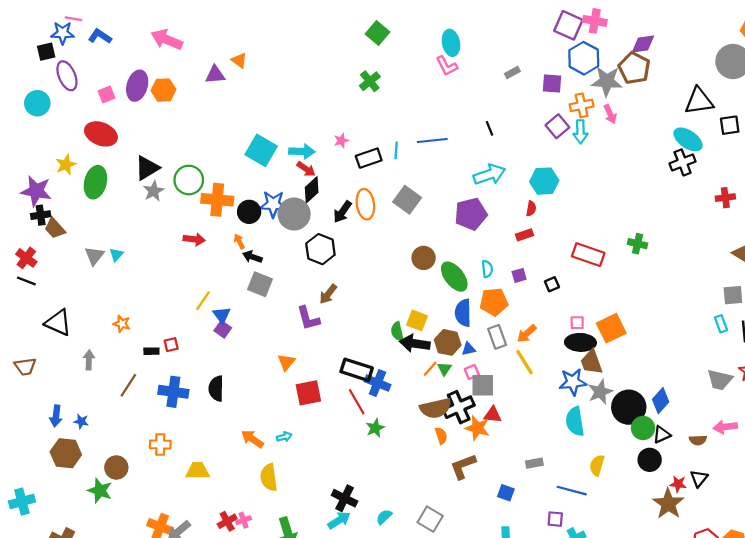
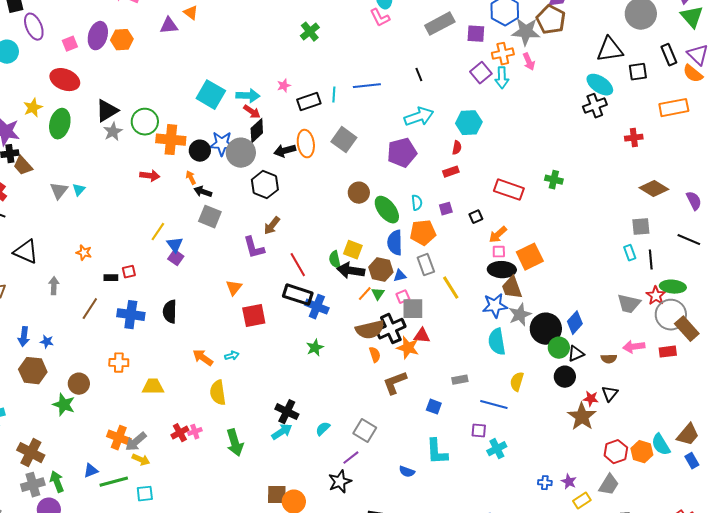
gray rectangle: (512, 72) -> (440, 24), size x2.0
black arrow: (342, 212) -> (285, 151), turned 40
orange arrow: (527, 334) -> (498, 235), moved
red line: (357, 402) -> (298, 265), moved

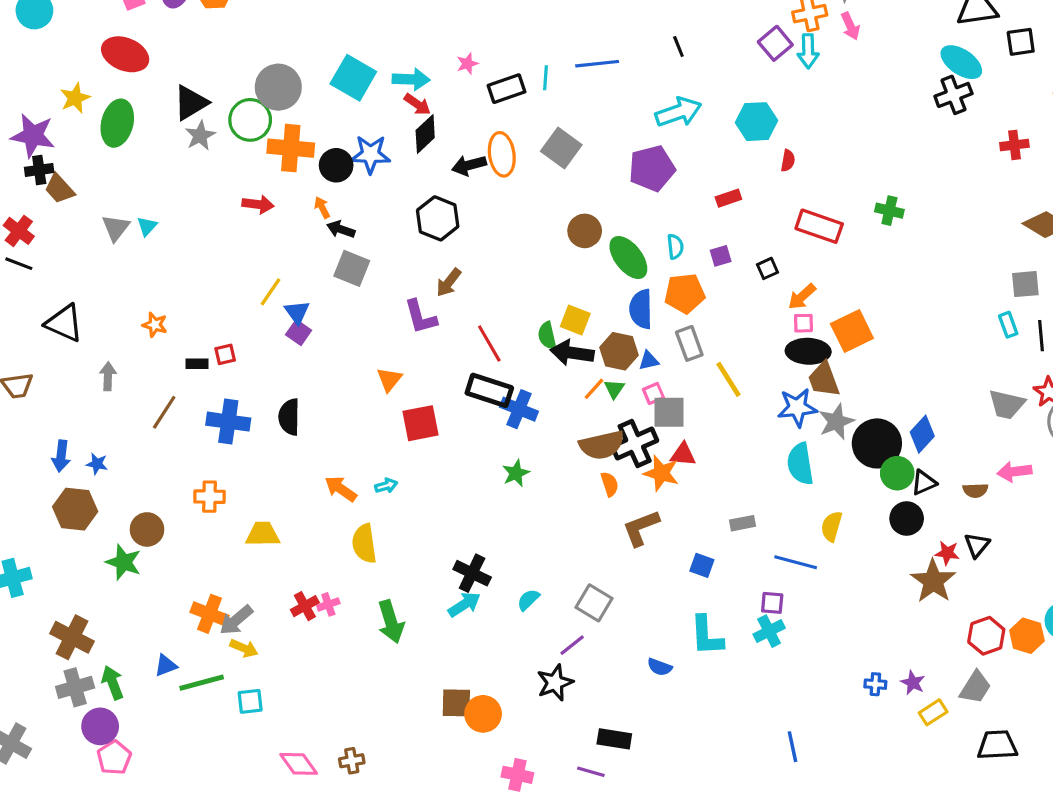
red semicircle: (457, 148) -> (788, 161), moved
gray circle: (241, 153) -> (278, 87), moved
cyan cross: (497, 449) -> (769, 631), moved

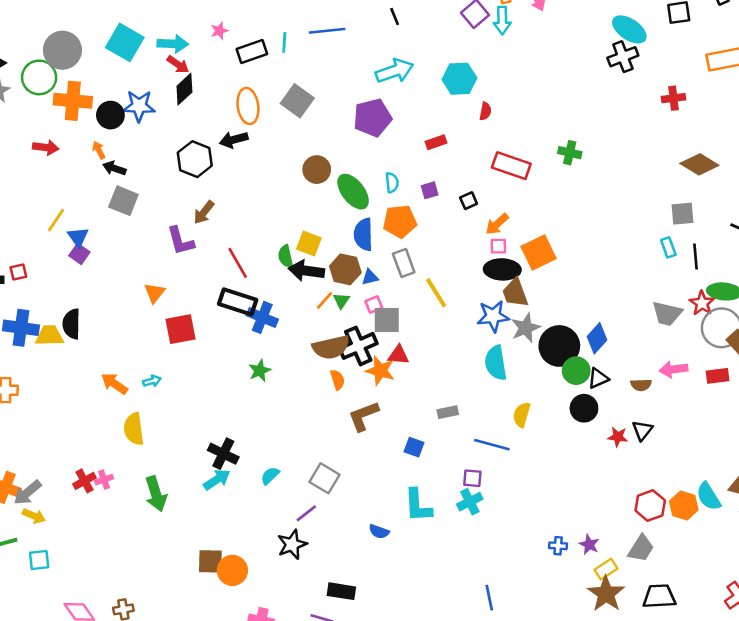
black arrow: (469, 165) -> (234, 140), moved
yellow trapezoid: (263, 534) -> (49, 336), moved
brown star: (933, 581) -> (606, 594), moved

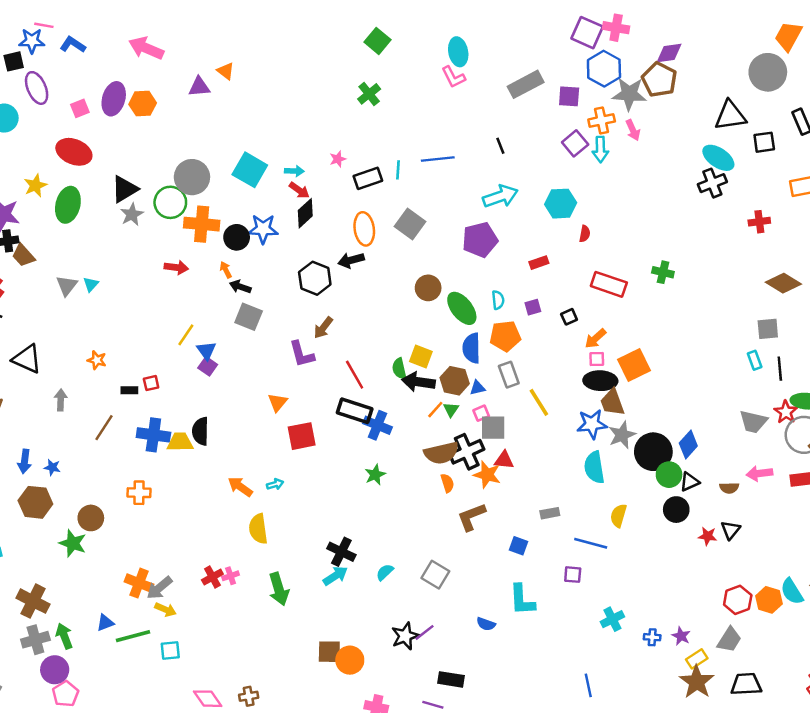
cyan arrow: (173, 44) -> (294, 171), size x0.7
cyan cross: (470, 502) -> (612, 619), moved
purple line: (306, 513) -> (424, 632), moved

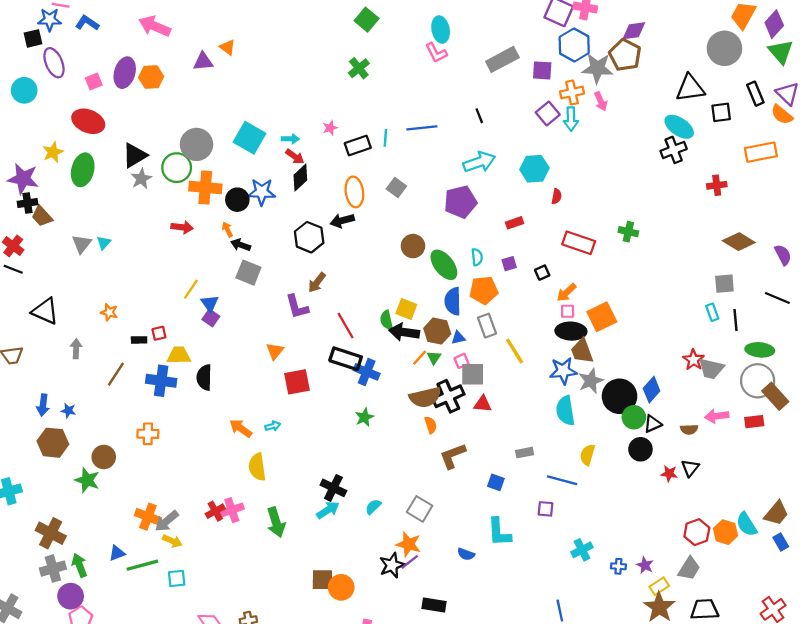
gray square: (410, 224) -> (396, 188), size x0.7
red star: (786, 412) -> (694, 360), moved
yellow trapezoid: (180, 442) -> (179, 355), moved
orange star: (487, 475) -> (409, 544), moved
pink cross: (231, 576) -> (232, 510), size x1.5

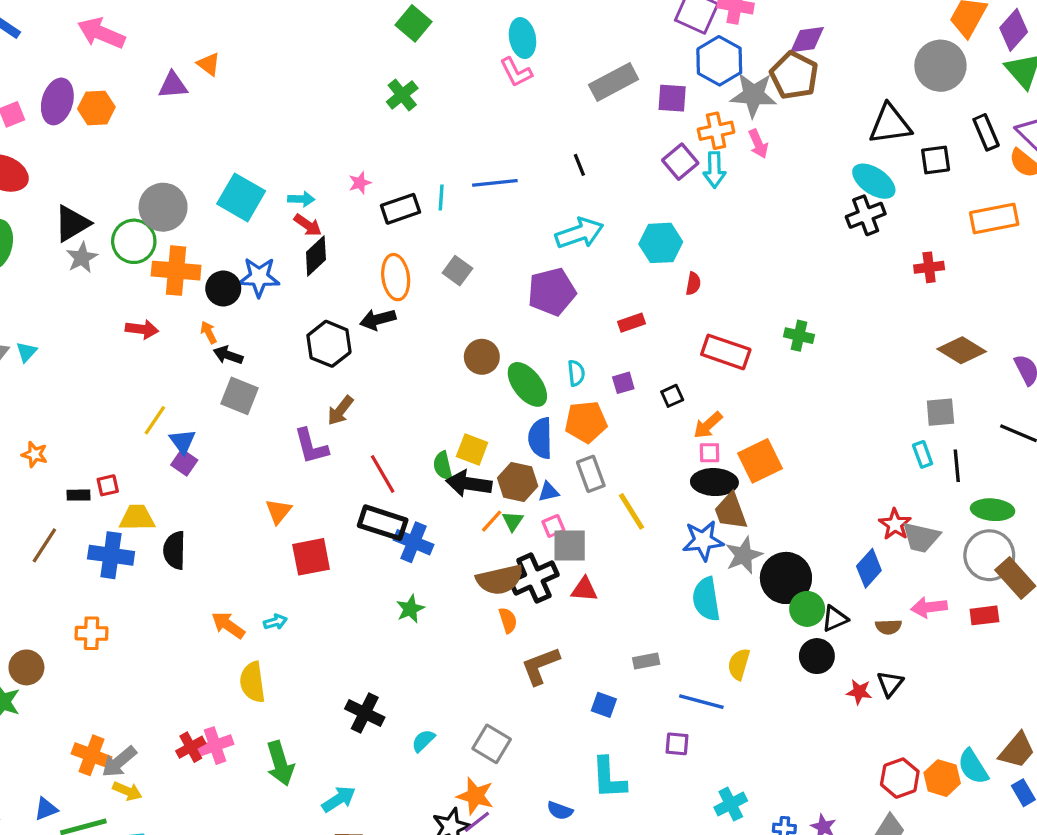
blue diamond: (652, 390) -> (869, 568), moved
cyan arrow: (328, 510) -> (339, 799), moved

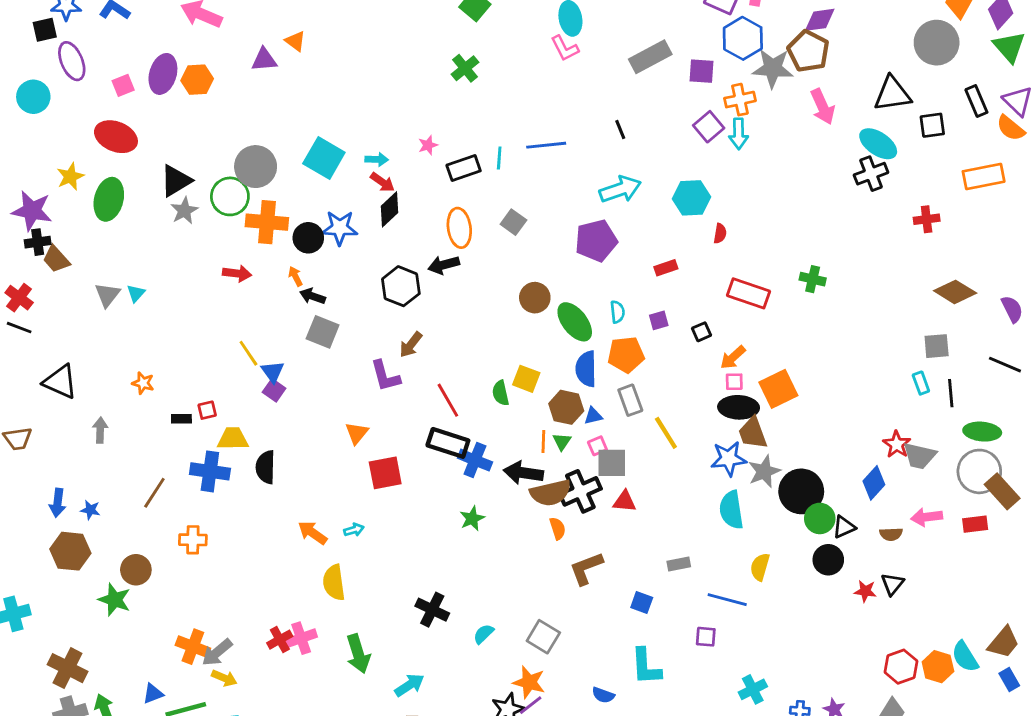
pink arrow: (758, 144) -> (823, 107), moved, size x1.4
yellow line: (155, 420) -> (248, 353), turned -68
black arrow: (469, 484) -> (523, 473), moved
orange line: (492, 521) -> (543, 442), turned -40
brown line: (44, 545) -> (154, 493), moved

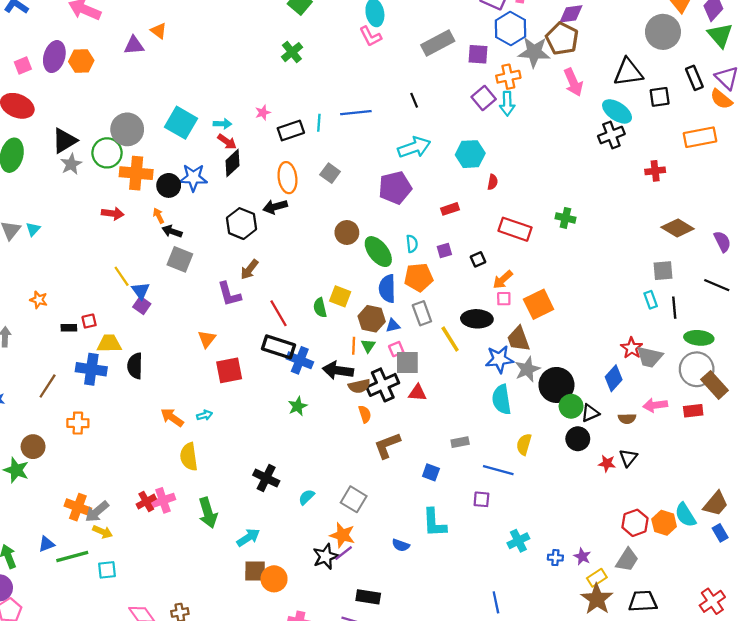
black ellipse: (739, 407) -> (477, 319), moved
brown semicircle: (550, 493) -> (359, 386), size x0.7

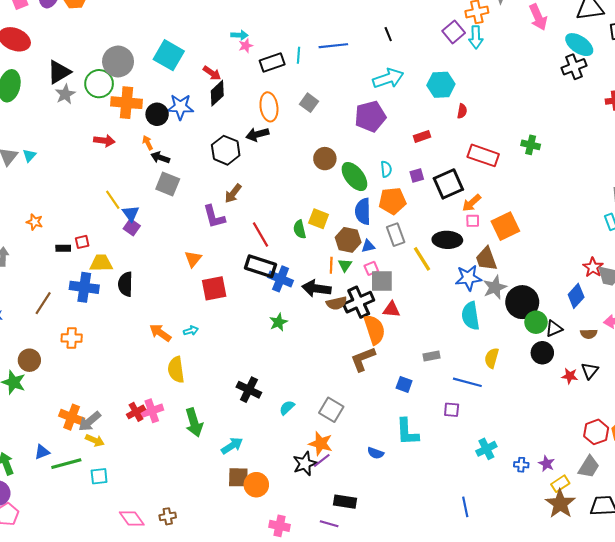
cyan arrow: (222, 124) -> (239, 35), moved
black square: (478, 259) -> (448, 184), size x2.0
orange semicircle: (365, 414) -> (374, 330), moved, size x1.8

